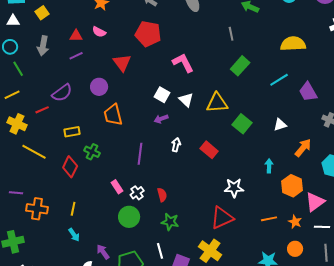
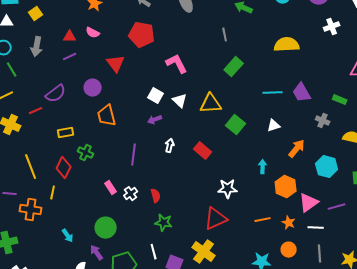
cyan line: (279, 80) -> (273, 93), moved, turned 30
yellow line: (34, 152) -> (31, 167), moved, turned 40
yellow line: (73, 209) -> (53, 193), moved
green circle: (129, 217) -> (106, 228), moved

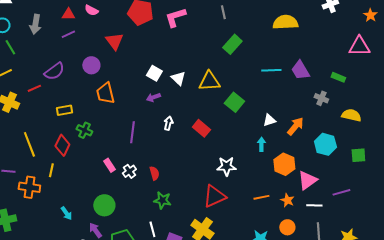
pink L-shape: (177, 64) -> (175, 17), moved, turned -80
white triangle: (274, 126) -> (269, 120), moved
purple line: (337, 207) -> (341, 192), moved

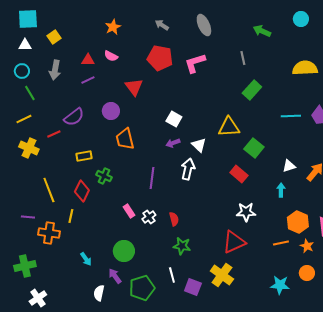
white triangle: (178, 78) -> (199, 145), moved
white arrow: (168, 123) -> (188, 169), size x1.5
red rectangle: (201, 128) -> (239, 174), moved
orange hexagon: (284, 164) -> (298, 222), moved

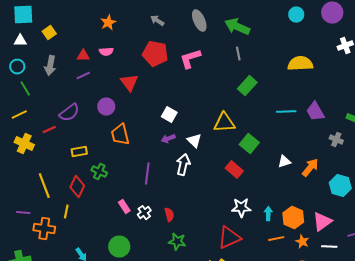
green arrow: (262, 31) -> (237, 27), moved, size x1.4
pink semicircle: (111, 56) -> (106, 52), turned -32
cyan arrow: (281, 190) -> (268, 214), moved

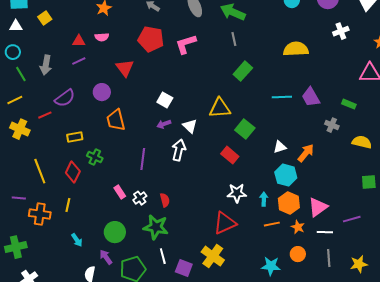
gray arrow: (50, 66) -> (46, 65), moved
cyan hexagon: (340, 186) -> (286, 175), moved
yellow line: (66, 212) -> (68, 205), moved
green star: (177, 242) -> (156, 227), moved, size x1.4

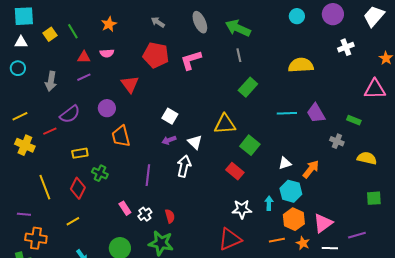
green line: (21, 74) -> (73, 31), moved
cyan arrow: (264, 199) -> (269, 203), moved
yellow line: (68, 205) -> (73, 221), turned 48
orange cross: (40, 214) -> (36, 238), moved

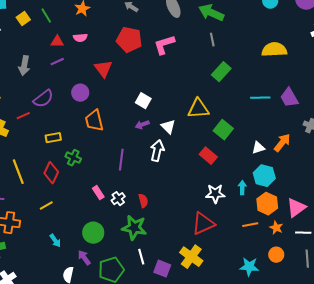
orange arrow: (311, 169) -> (282, 143), moved

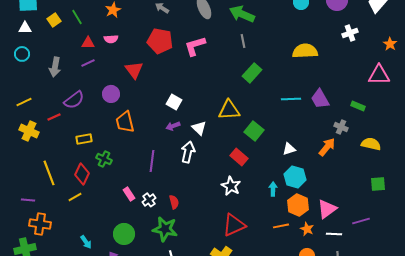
orange arrow: (282, 143) -> (327, 147), moved
white star: (215, 194) -> (231, 186), moved, turned 30
yellow line: (46, 206) -> (75, 197), moved

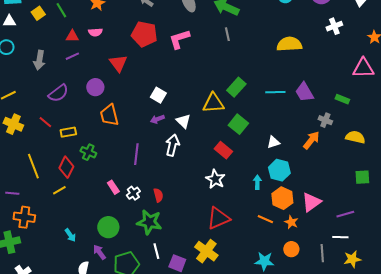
green rectangle: (252, 73) -> (236, 87), moved
red line: (54, 117) -> (45, 122), moved, turned 64
orange line: (281, 226) -> (265, 219), turned 35
white line: (334, 234) -> (340, 237), moved

